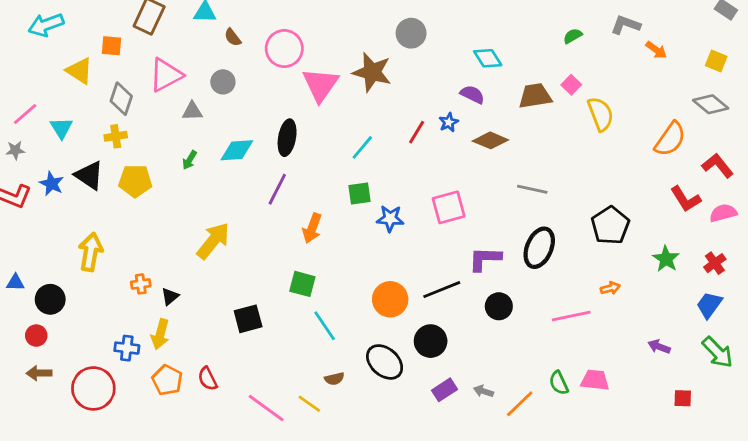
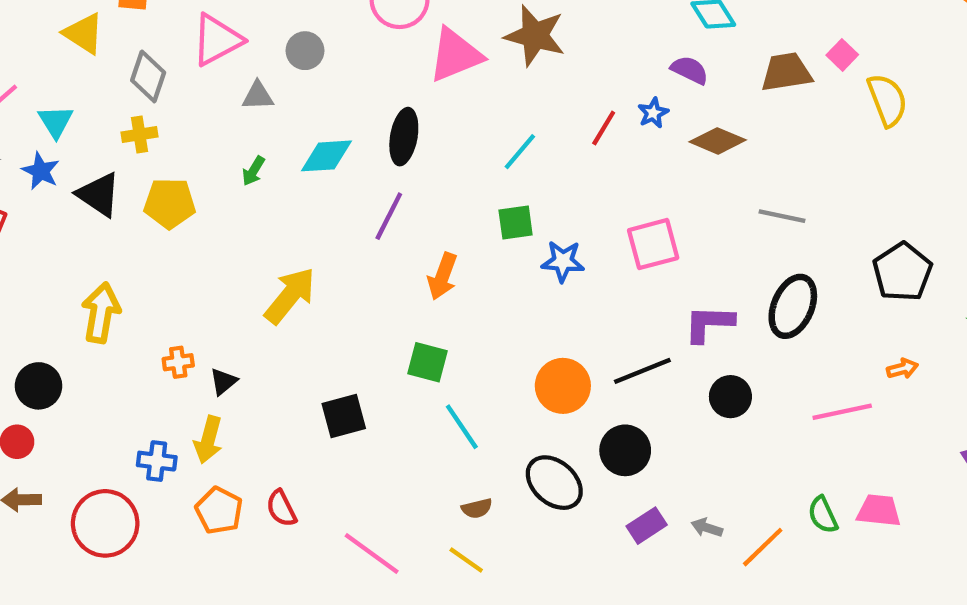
pink triangle: (320, 85) -> (455, 55), turned 33
blue star: (52, 184) -> (41, 171), moved
yellow line: (309, 404) -> (466, 560), moved

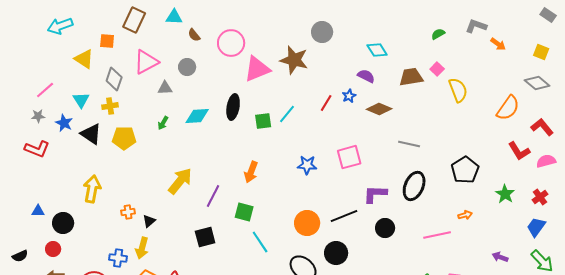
cyan triangle: (56, 122) -> (81, 100), moved
purple line: (389, 216) -> (213, 196), moved
green square: (516, 223) -> (263, 121), moved

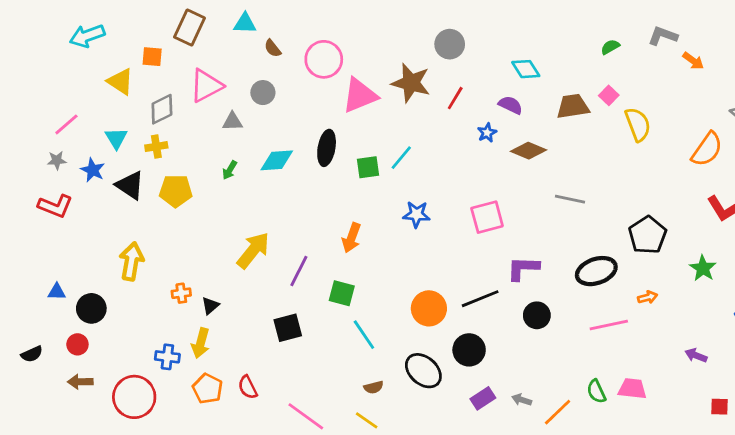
gray diamond: (114, 79) -> (162, 109), turned 45
red line: (326, 103) -> (455, 98), moved
blue star: (307, 165) -> (416, 214), moved
black ellipse: (414, 186) -> (596, 271), moved, turned 48

